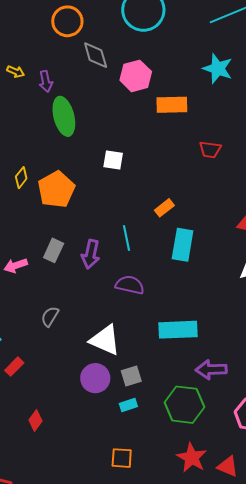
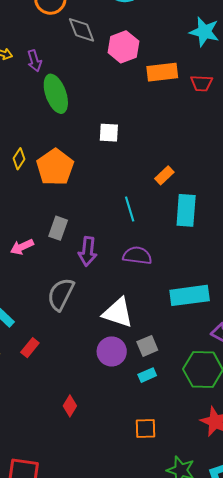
red trapezoid: (210, 150) -> (201, 83), moved
purple arrow: (91, 254) -> (88, 251), moved
gray semicircle: (50, 316) -> (61, 294), size x1.6
red diamond: (35, 420) -> (70, 406), moved

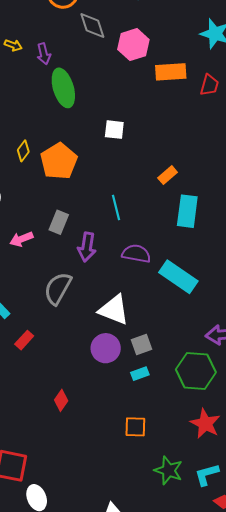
red trapezoid: (201, 83) -> (209, 85), turned -80
cyan line: (130, 209) -> (116, 208), moved
cyan rectangle: (190, 295) -> (178, 277), moved, turned 39

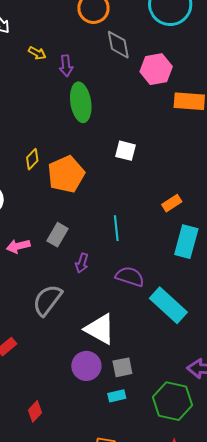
purple arrow: (87, 247) -> (82, 263), size x0.7

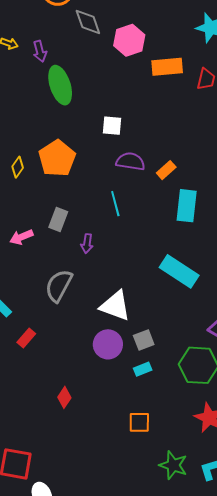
yellow diamond: (32, 159) -> (18, 167), moved
purple semicircle: (130, 277) -> (130, 161), moved

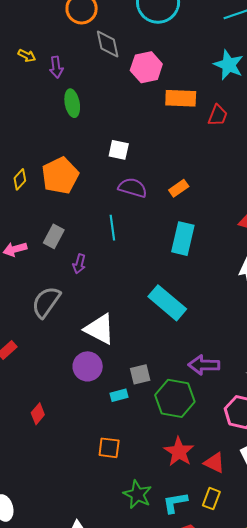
green ellipse: (60, 85) -> (72, 103), size x0.7
orange rectangle: (166, 170) -> (179, 188), moved
gray square: (144, 340) -> (140, 374), moved

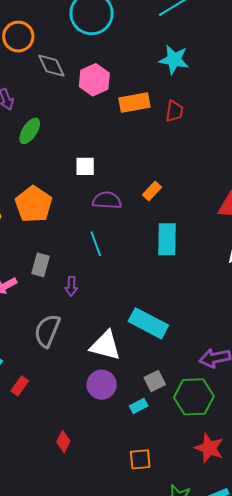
green ellipse: (72, 103) -> (30, 131), turned 56
cyan rectangle: (167, 303) -> (148, 323), moved

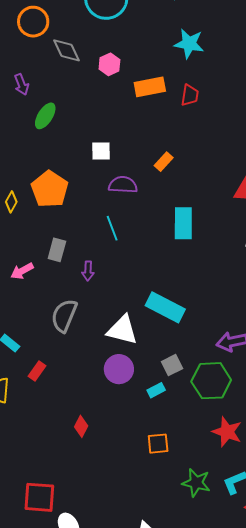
pink hexagon: (94, 80) -> (109, 64), size x0.7
orange rectangle: (152, 191) -> (164, 162), moved

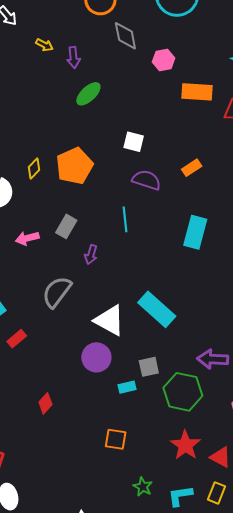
green star: (196, 483) -> (143, 487), size x0.7

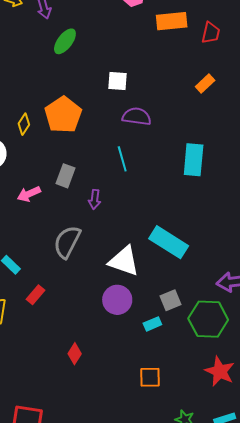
orange rectangle: (192, 168) -> (205, 84), moved

